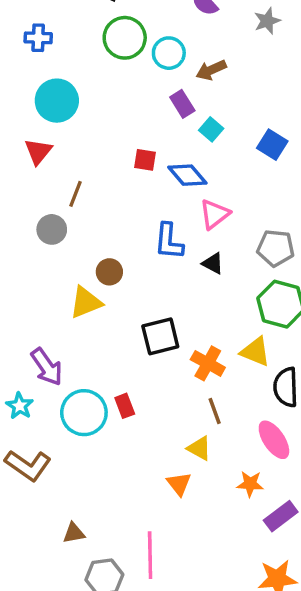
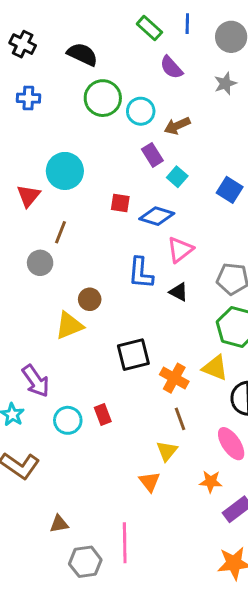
cyan circle: (57, 101) -> (65, 171), moved
blue diamond: (187, 175) -> (157, 216), turned -32
cyan circle: (84, 413) -> (68, 420), size x0.7
yellow triangle: (199, 448) -> (167, 451), turned 40

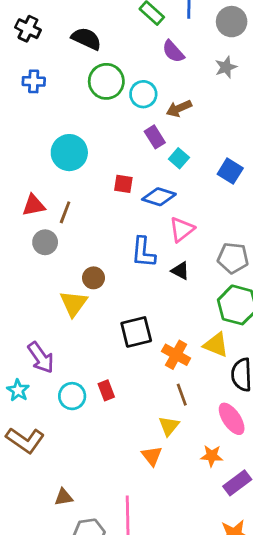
red triangle: (28, 196) -> (34, 205), moved, turned 40
yellow triangle: (69, 326) -> (74, 303), turned -32

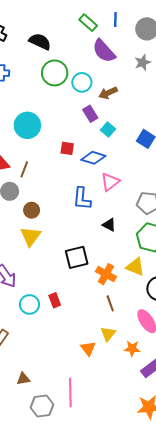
purple semicircle: (173, 51) -> (104, 51), size x1.4
black triangle: (180, 271) -> (109, 225), moved
brown circle: (93, 278) -> (32, 210), moved
yellow triangle: (169, 426) -> (108, 334), moved

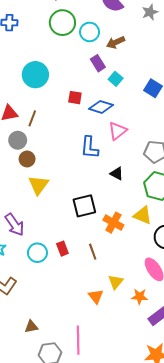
brown circle: (32, 210) -> (27, 159), moved
brown line: (110, 303) -> (93, 252), moved

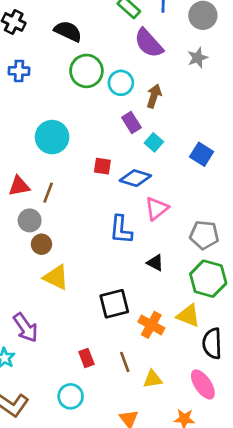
brown arrow: (116, 42) -> (154, 96), turned 132
yellow triangle: (39, 185) -> (56, 277), turned -40
cyan circle: (37, 253) -> (71, 396), moved
yellow triangle: (116, 282) -> (153, 379), moved, turned 42

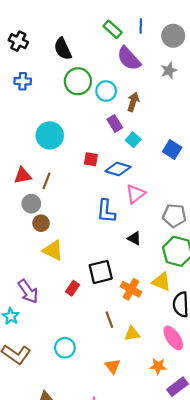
black semicircle: (68, 31) -> (63, 49), turned -140
red rectangle: (86, 358) -> (72, 288), moved, turned 56

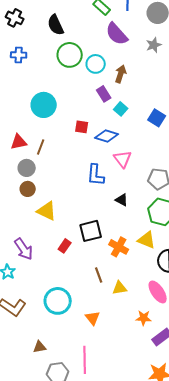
pink triangle: (135, 194) -> (123, 159), turned -30
brown circle: (41, 223) -> (28, 189), moved
cyan circle: (65, 348) -> (58, 301), size x1.4
orange triangle: (113, 366) -> (93, 318), moved

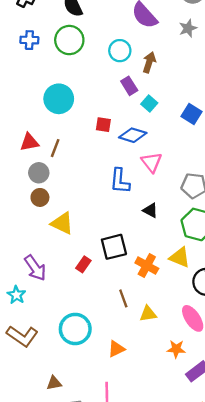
green circle: (70, 55) -> (69, 40), moved
orange triangle: (93, 318) -> (116, 349), turned 42

